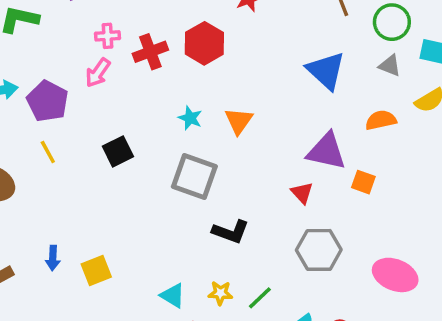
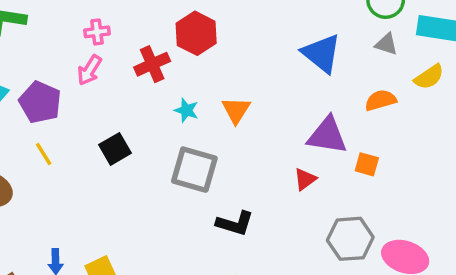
red cross: (150, 52) -> (152, 64), moved
red triangle: (302, 193) -> (305, 179), turned 40
gray hexagon: (319, 250) -> (350, 239), moved

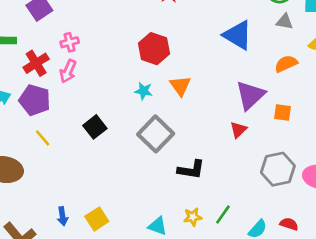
red hexagon: (196, 33) -> (154, 49), moved
red cross: (152, 64) -> (36, 63), moved
purple triangle: (327, 135) -> (250, 95), turned -44
gray square: (194, 170) -> (156, 134), turned 36

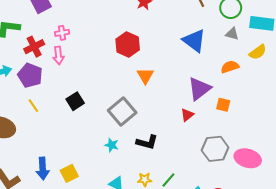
pink arrow: (68, 71) -> (58, 55), turned -36
cyan star: (144, 91) -> (112, 145), moved
blue arrow: (62, 216) -> (43, 169), size x1.5

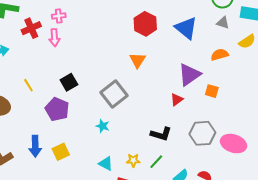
red hexagon: (128, 45) -> (145, 24), moved
purple pentagon: (30, 75) -> (57, 109), moved
black L-shape: (147, 142) -> (161, 134), moved

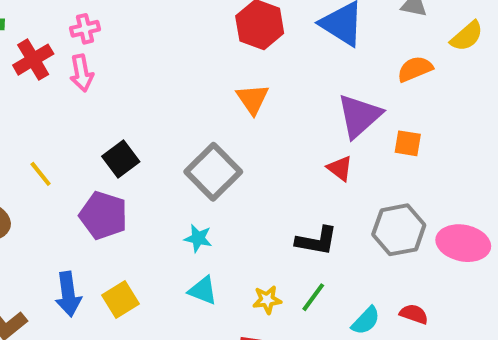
red triangle: (177, 99) -> (340, 168), turned -40
cyan triangle: (106, 164) -> (203, 290), moved

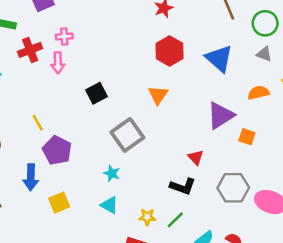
black square: (121, 159) -> (97, 93), moved
red triangle: (340, 168) -> (196, 157), moved
yellow line: (41, 174) -> (38, 123), moved
blue arrow: (68, 294) -> (31, 177), moved

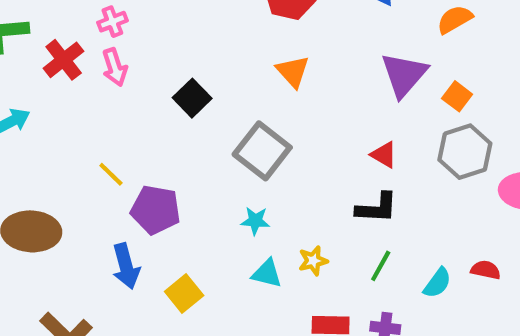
orange square: (247, 137) -> (457, 96), turned 35
gray hexagon: (233, 188) -> (465, 152), moved
yellow star: (147, 217) -> (313, 261), moved

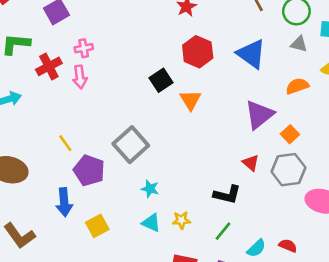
black square: (192, 98) -> (161, 80), moved
gray square: (262, 151) -> (131, 145), moved
red triangle: (384, 155) -> (251, 163), moved

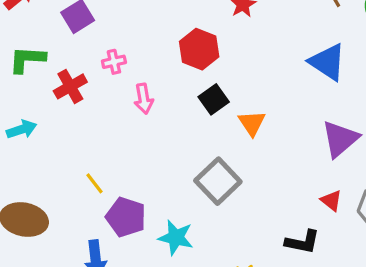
red hexagon: (198, 52) -> (199, 49), moved
pink arrow: (80, 77) -> (144, 99), moved
gray square: (131, 145) -> (218, 181), moved
cyan star: (150, 189) -> (176, 238), moved, size x1.5

